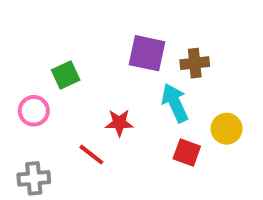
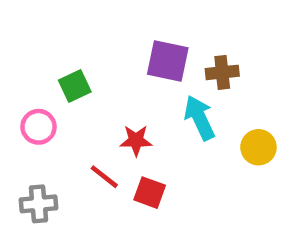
red square: (187, 153) -> (150, 193), moved

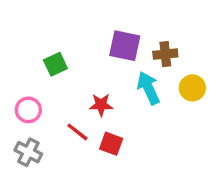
pink circle: (38, 127) -> (28, 110), moved
yellow circle: (258, 147) -> (192, 88), moved
gray cross: (38, 204) -> (28, 152), turned 32

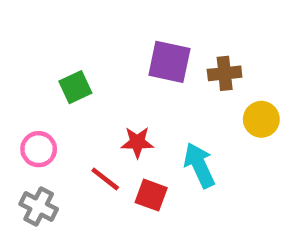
cyan arrow: (148, 88) -> (199, 165), moved

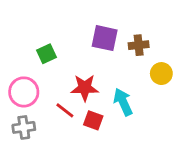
red star: (137, 142) -> (85, 88), size x1.4
pink circle: (39, 149) -> (24, 92), size x1.4
gray cross: (39, 207) -> (24, 127), turned -35

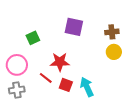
brown cross: (139, 45) -> (112, 32), moved
cyan arrow: (123, 102) -> (87, 87), moved

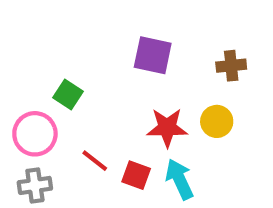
green square: (33, 38) -> (68, 95), moved, turned -32
yellow circle: (114, 52) -> (217, 121), moved
red star: (60, 62) -> (167, 128), moved

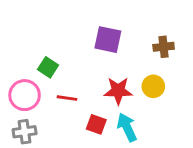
red line: (95, 161) -> (67, 98), moved, turned -30

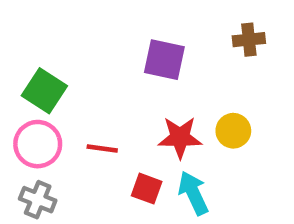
brown cross: (164, 47) -> (249, 40), moved
green square: (48, 67) -> (44, 91), moved, size x1.4
gray cross: (25, 132) -> (38, 200), turned 30

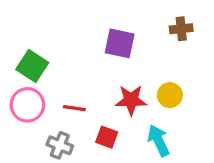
cyan arrow: (193, 193) -> (159, 140), moved
gray cross: (38, 200) -> (60, 145), moved

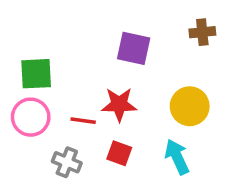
green square: (32, 66) -> (36, 74), turned -36
yellow circle: (170, 95) -> (190, 106), size x1.4
red star: (131, 100) -> (119, 104), moved

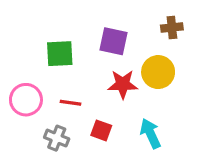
green square: (36, 74) -> (60, 54), moved
red star: (119, 104) -> (123, 84), moved
yellow circle: (190, 106) -> (158, 72), moved

